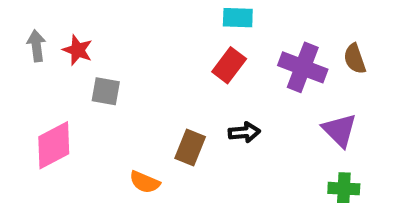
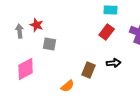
gray arrow: (36, 46) -> (20, 31), moved
orange semicircle: (145, 182) -> (68, 86), turned -64

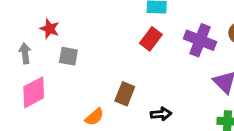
gray arrow: (20, 31) -> (25, 53), moved
black arrow: (114, 63) -> (161, 114), moved

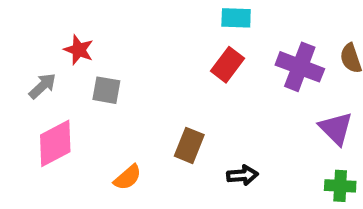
gray arrow: (25, 53) -> (43, 86), turned 54
orange semicircle: (94, 117) -> (128, 177), moved

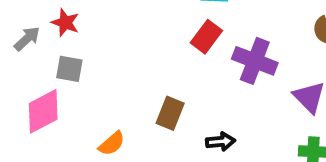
purple cross: (300, 67) -> (255, 61), moved
gray arrow: (43, 86) -> (27, 39), moved
gray square: (106, 90) -> (69, 69), moved

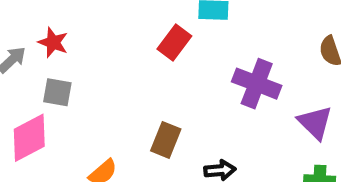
red rectangle: (206, 37) -> (174, 42), moved

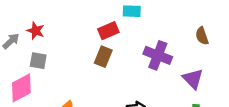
red rectangle: (174, 42) -> (108, 31), turned 30
brown rectangle: (166, 140) -> (103, 57), moved

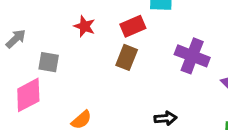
red star: (36, 31) -> (85, 26), moved

